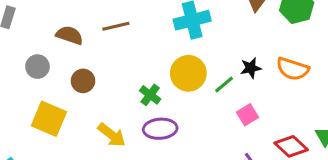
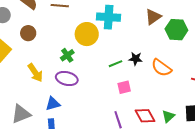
yellow circle: (188, 73) -> (87, 34), moved

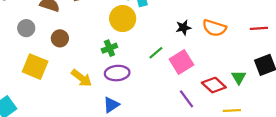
green cross: (67, 55) -> (109, 48), turned 32
green line: (116, 64) -> (156, 53), moved
pink square: (124, 87) -> (181, 62), size x1.5

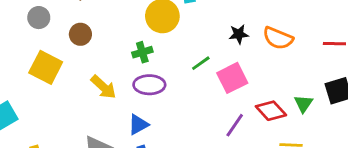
purple line: (187, 99) -> (235, 125), turned 66

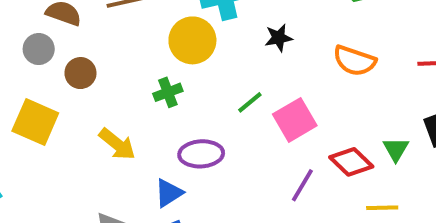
gray circle: (39, 18) -> (39, 49), moved
black star: (239, 34) -> (279, 38), moved
purple ellipse: (149, 85) -> (201, 154), moved

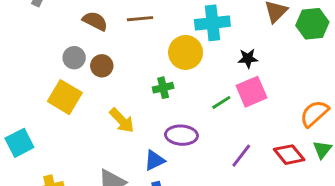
gray circle: (39, 49) -> (74, 58), moved
orange semicircle: (354, 61) -> (314, 114), moved, turned 112
pink square: (295, 120) -> (252, 92), moved
purple line: (302, 185) -> (241, 156), moved

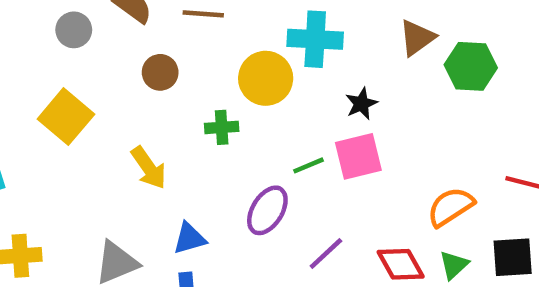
gray circle: (74, 58) -> (74, 30), moved
black star: (248, 58) -> (361, 104), turned -30
brown circle: (102, 66) -> (160, 72), moved
purple ellipse: (181, 135) -> (267, 210), moved, turned -72

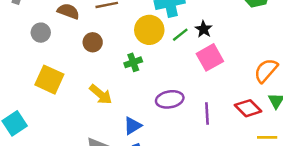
green line: (309, 165) -> (180, 35), moved
purple ellipse: (267, 210) -> (170, 99), turned 64
purple line: (326, 253) -> (207, 114), turned -35

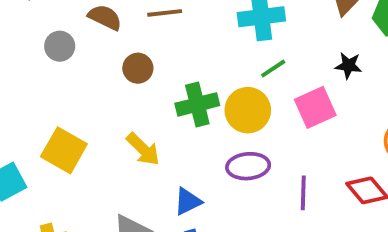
black star: (204, 29) -> (348, 66), moved, turned -30
yellow circle: (149, 30) -> (248, 110), moved
green cross: (133, 62) -> (197, 104), size x1.5
yellow square: (49, 80) -> (64, 150), moved

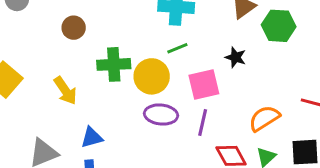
purple ellipse: (248, 166) -> (161, 115), moved
purple line: (303, 193) -> (203, 122), moved

